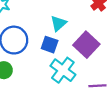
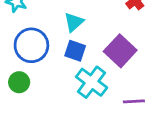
cyan triangle: (58, 23) -> (74, 22), moved

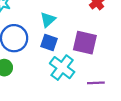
purple square: (120, 51) -> (85, 43), turned -30

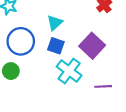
purple square: (85, 43) -> (92, 46), turned 30

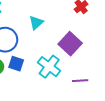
blue square: (56, 46) -> (16, 64), moved

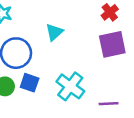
purple square: (70, 44) -> (112, 44), moved, turned 35

